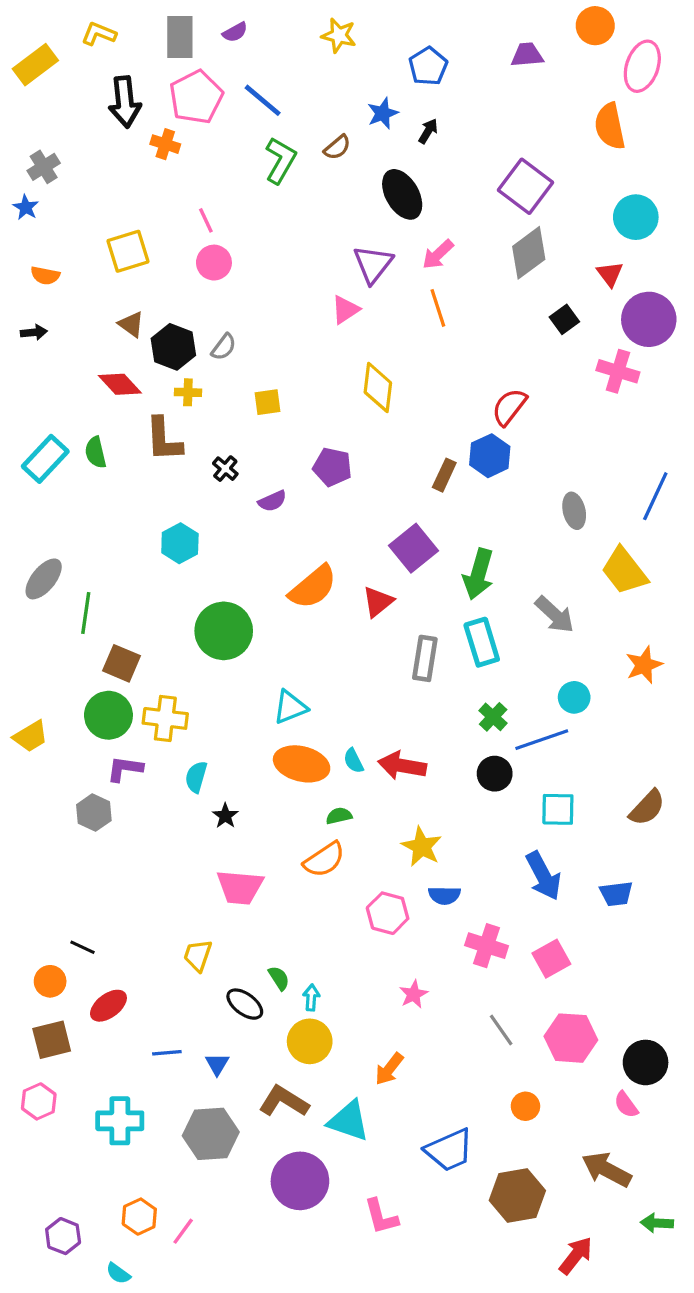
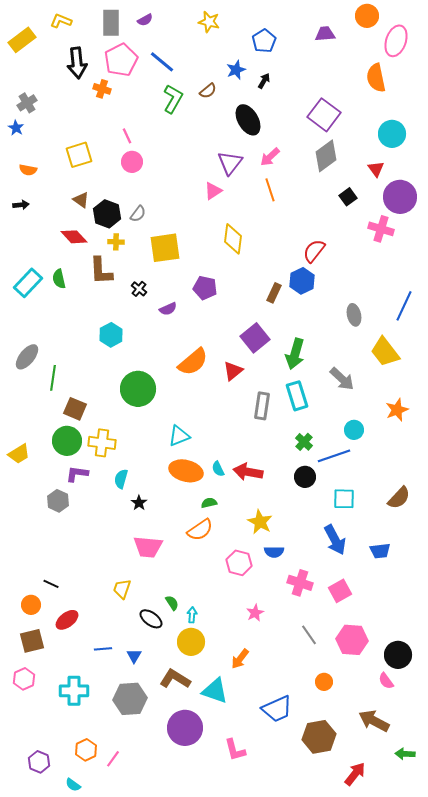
yellow square: (267, 402) -> (165, 248), size x1.8

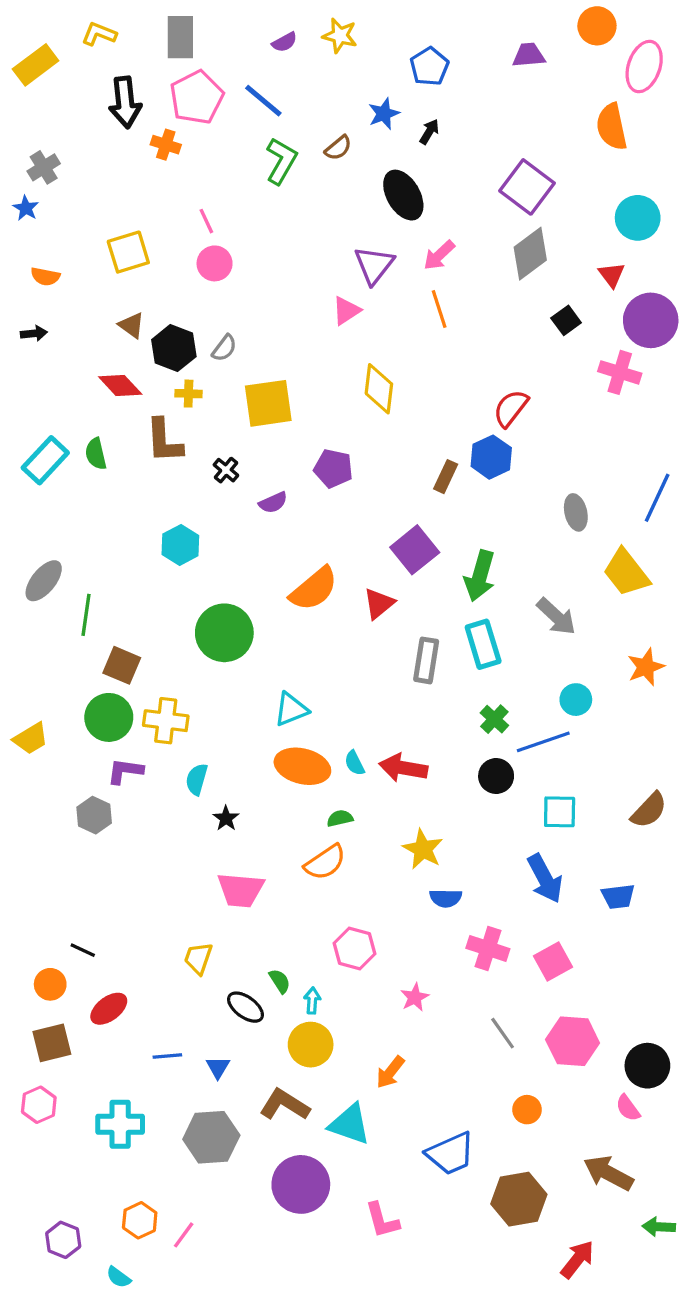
purple semicircle: (145, 20) -> (285, 42), moved
pink hexagon: (239, 563) -> (355, 949), moved

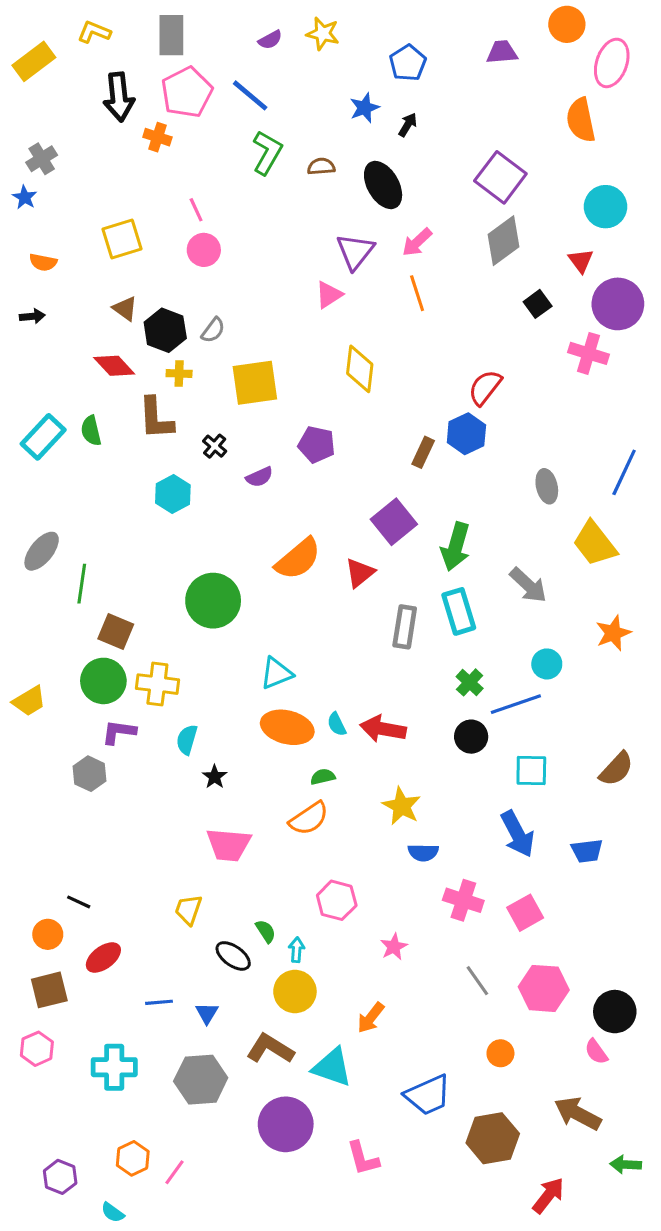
brown semicircle: (338, 148) -> (321, 166), moved, turned -144
cyan hexagon: (180, 545) -> (173, 494), moved

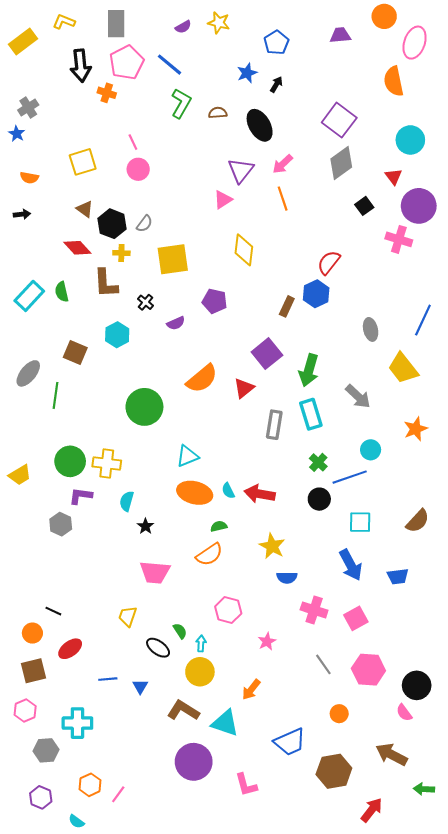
brown square: (116, 632) -> (75, 352), moved
gray hexagon: (201, 1080) -> (46, 750), moved, size x0.7

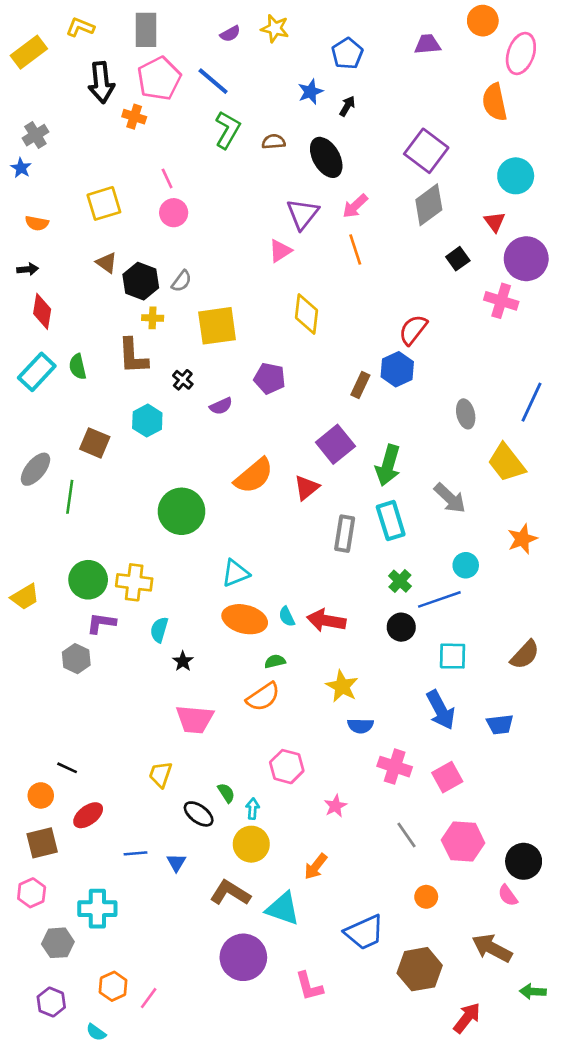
red diamond: (77, 248) -> (42, 311), moved, turned 52

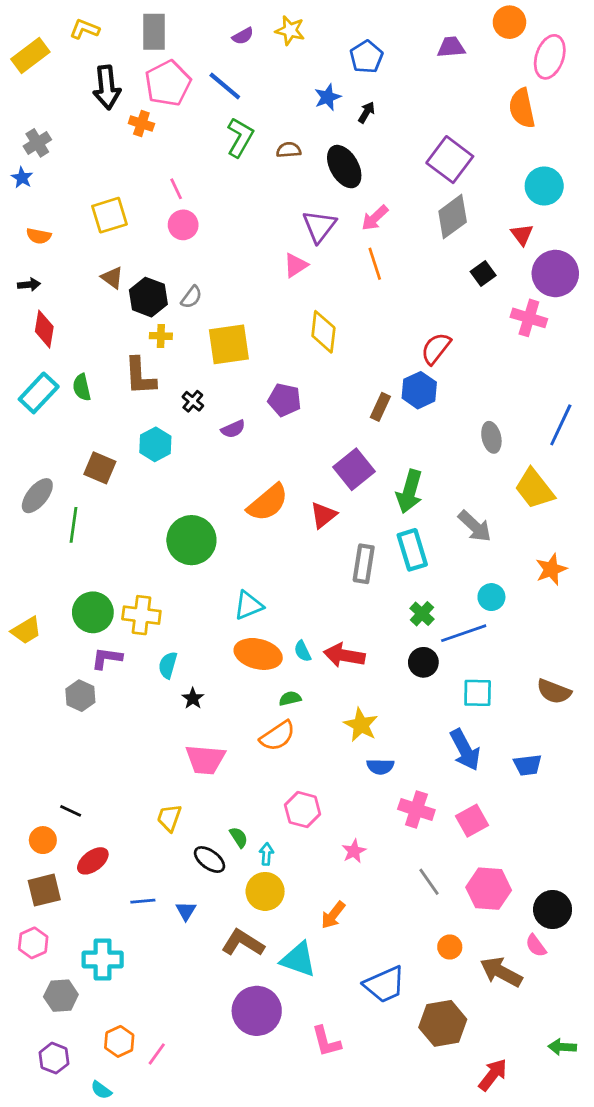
brown semicircle: (525, 655) -> (554, 691), turned 68
brown arrow: (492, 948) -> (501, 972), moved

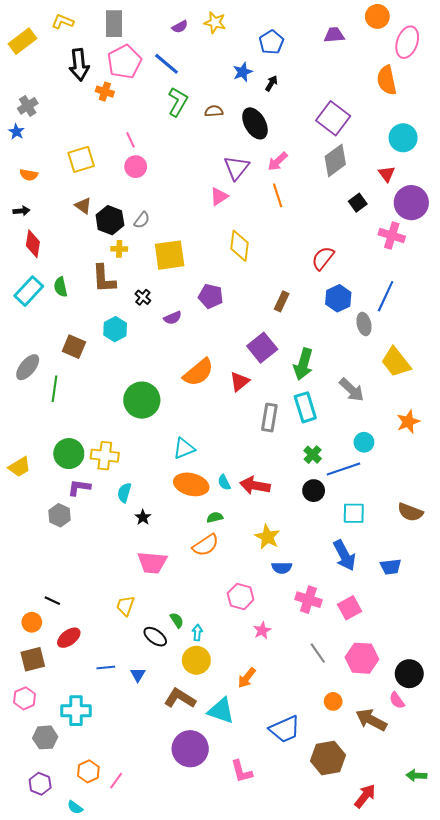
blue hexagon: (419, 390) -> (338, 298), moved
blue line: (561, 425) -> (386, 296), moved
pink hexagon: (303, 810) -> (241, 597), moved

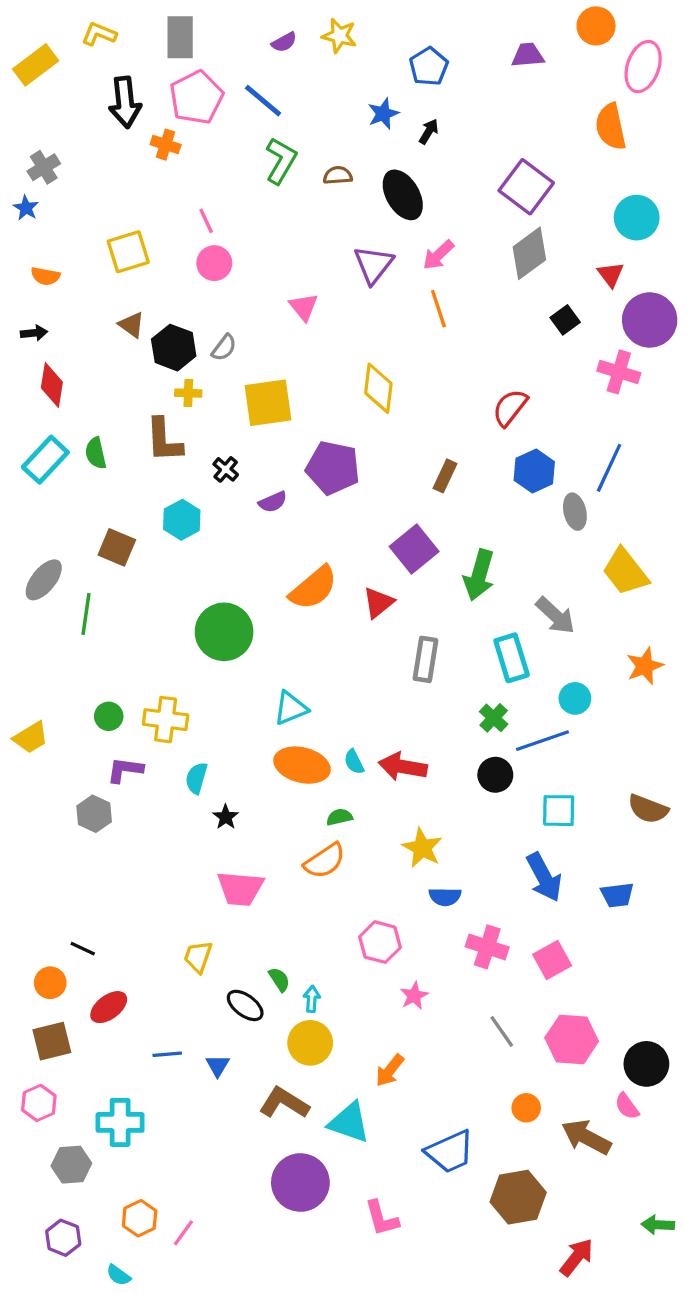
pink triangle: (219, 196) -> (304, 307), moved, turned -36
purple pentagon: (211, 296) -> (333, 468), size x1.4
cyan rectangle: (305, 407) -> (512, 658), moved
green circle: (69, 454) -> (109, 716), size x0.6

